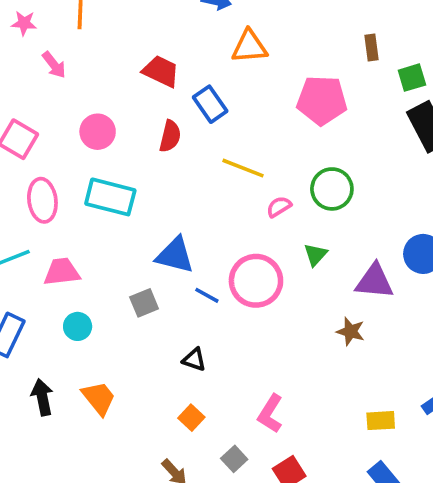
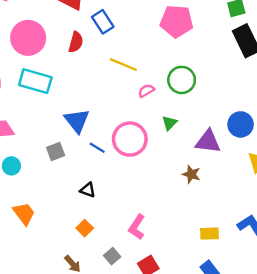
pink circle: (98, 132) -> (28, 38), size x1.5
blue triangle: (175, 255) -> (77, 121), turned 36

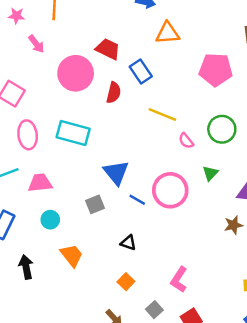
pink circle: (28, 38) -> (76, 73), moved
pink semicircle: (146, 91) -> (186, 141), turned -98
brown star: (191, 174) -> (233, 225), turned -30
orange trapezoid: (24, 214) -> (72, 255), moved

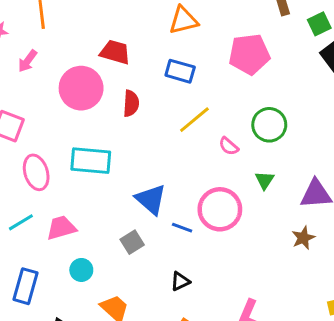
pink arrow: (36, 44) -> (28, 61), turned 84
blue rectangle: (141, 71) -> (180, 71), moved, turned -30
yellow line: (162, 115) -> (194, 120), turned -52
black triangle: (128, 243) -> (180, 281), turned -35

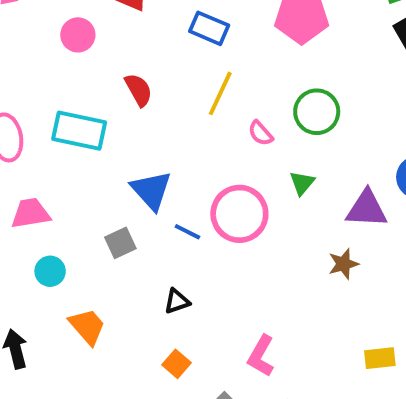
pink circle: (81, 88) -> (78, 35), size x0.6
red semicircle: (131, 103) -> (139, 90), moved, turned -40
yellow line: (194, 120) -> (220, 93), turned -32

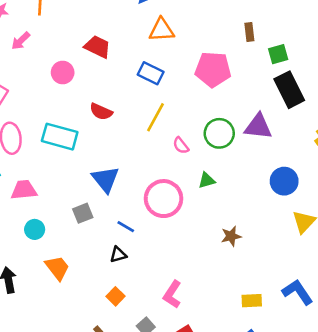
red semicircle: (139, 90) -> (101, 112), turned 140
green triangle: (302, 183) -> (207, 180), turned 30
purple triangle: (367, 209) -> (258, 127), moved
blue line: (187, 232) -> (126, 227), moved

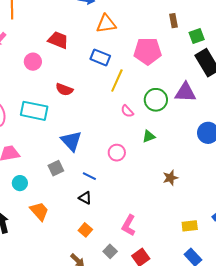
yellow line: (156, 117) -> (117, 80), moved
pink circle: (164, 199) -> (117, 153), size x0.6
black triangle: (118, 255) -> (85, 198), turned 48

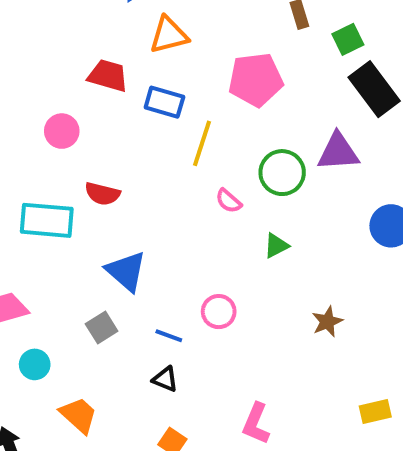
red trapezoid: (58, 40) -> (108, 76), moved
pink circle: (33, 62) -> (62, 131), moved
red semicircle: (64, 89) -> (102, 194), moved
pink circle: (117, 153) -> (219, 312), moved

